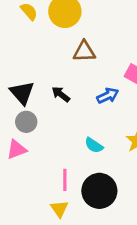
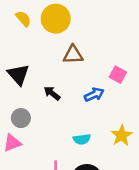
black triangle: (22, 93) -> (18, 75), moved
cyan semicircle: (94, 145) -> (82, 139), turned -42

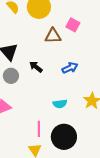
pink square: (118, 75) -> (73, 25), moved
gray circle: (21, 118) -> (11, 76), moved

